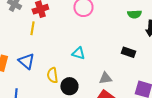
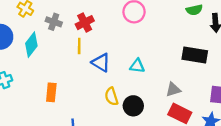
black rectangle: (128, 52) -> (195, 55), size x1.5
blue triangle: (26, 61) -> (101, 63), moved

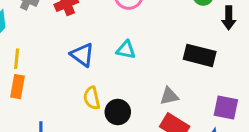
yellow line: (79, 46) -> (17, 59), moved
cyan triangle: (137, 66) -> (126, 50), moved

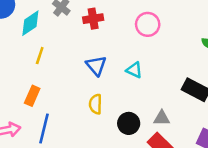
orange rectangle: (17, 87) -> (32, 96), moved
black circle: (118, 112) -> (129, 123), moved

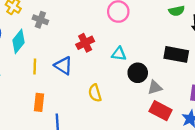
red cross: (93, 19) -> (85, 43), moved
blue triangle: (96, 66) -> (63, 66), moved
black circle: (129, 123) -> (138, 73), moved

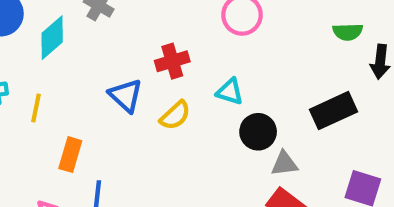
black rectangle: (176, 54) -> (333, 111), turned -45
yellow line: (35, 66) -> (36, 108), moved
yellow semicircle: (95, 93) -> (175, 115), moved, turned -126

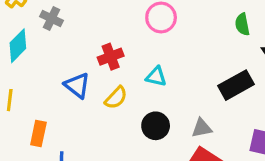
green semicircle: (348, 32) -> (242, 24), turned 85
black circle: (258, 132) -> (156, 126), moved

